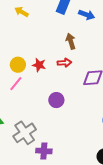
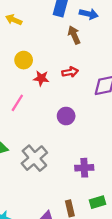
brown arrow: (71, 41) -> (74, 35), moved
yellow circle: (18, 65) -> (24, 60), moved
purple cross: (44, 151) -> (84, 168), moved

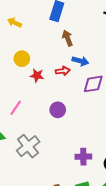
blue arrow: (89, 14) -> (80, 61), moved
pink line: (17, 103) -> (16, 108), moved
purple cross: (84, 168) -> (83, 157), moved

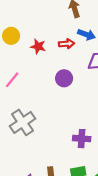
yellow circle: (22, 59) -> (11, 36), moved
purple circle: (58, 110) -> (64, 78), moved

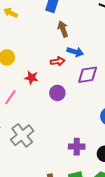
red star: (38, 46) -> (31, 78), moved

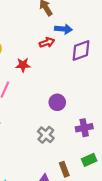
purple circle: (57, 93) -> (57, 102), moved
gray cross: (22, 135) -> (46, 135), moved, size x0.7

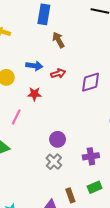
blue arrow: (63, 29) -> (34, 66), moved
purple circle: (57, 102) -> (58, 139), moved

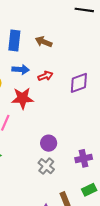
blue rectangle: (44, 14) -> (14, 40), moved
brown arrow: (58, 40) -> (44, 42), turned -35
red star: (34, 94) -> (22, 98), size x1.5

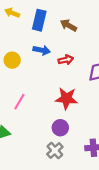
red star: (22, 98) -> (66, 98), moved

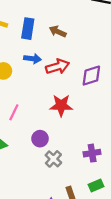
red arrow: (66, 60) -> (58, 67), size x1.5
purple circle: (60, 128) -> (40, 139), moved

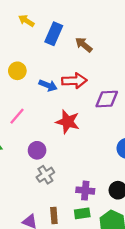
blue arrow: (33, 59) -> (48, 85), moved
purple cross: (92, 153) -> (85, 191), moved

